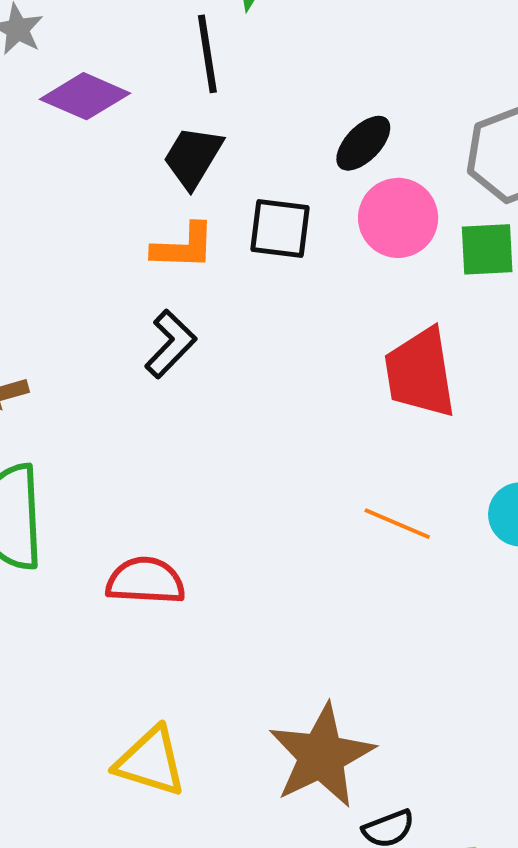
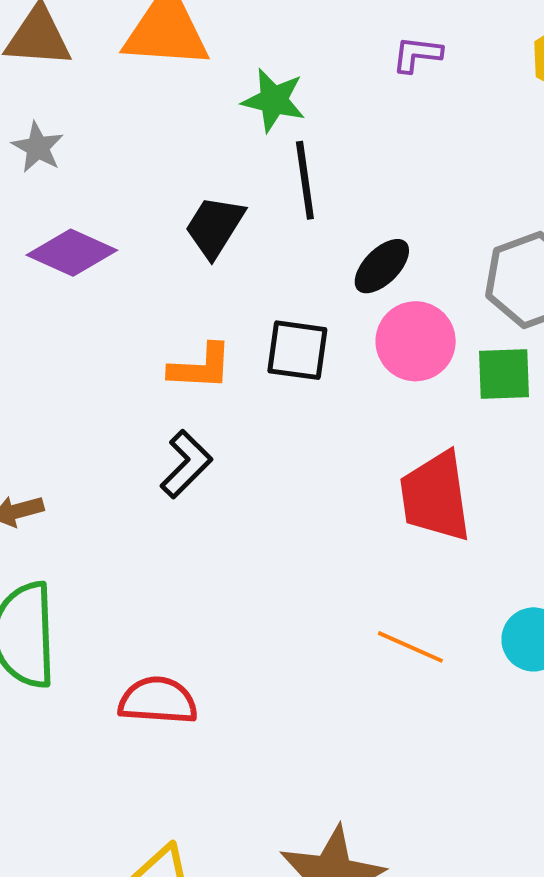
black line: (207, 54) -> (305, 180), moved
purple diamond: (85, 96) -> (72, 253), moved
black trapezoid: (193, 157) -> (215, 227), moved

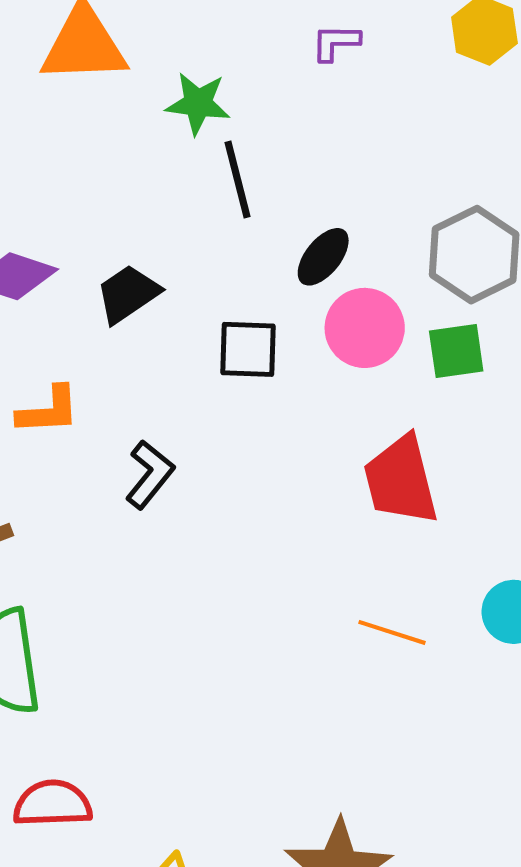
black trapezoid: (215, 227) -> (128, 294), moved, turned 30
orange L-shape: (201, 367) -> (48, 411), moved
red semicircle: (158, 701) -> (53, 804), moved

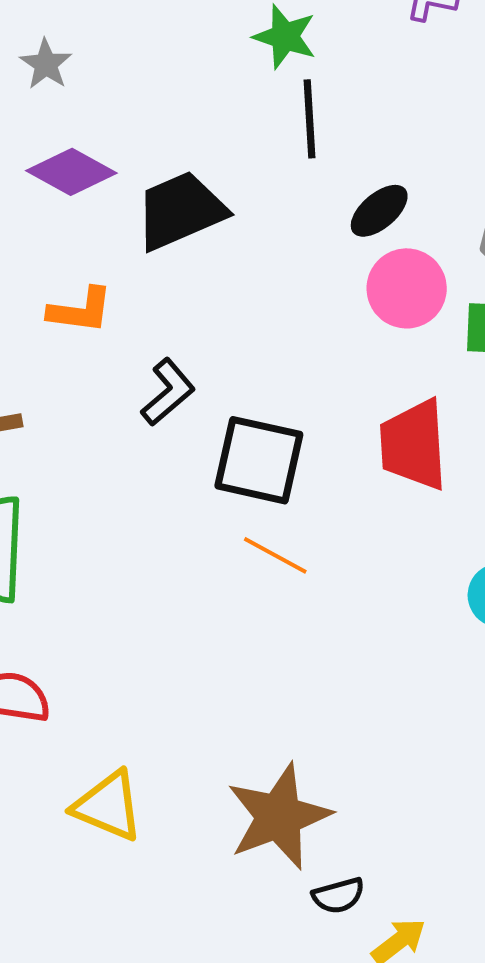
black trapezoid: (128, 294) -> (180, 211), size x1.4
black square: (248, 349) -> (259, 460), moved, size x1.4
orange line: (392, 632) -> (275, 555), moved

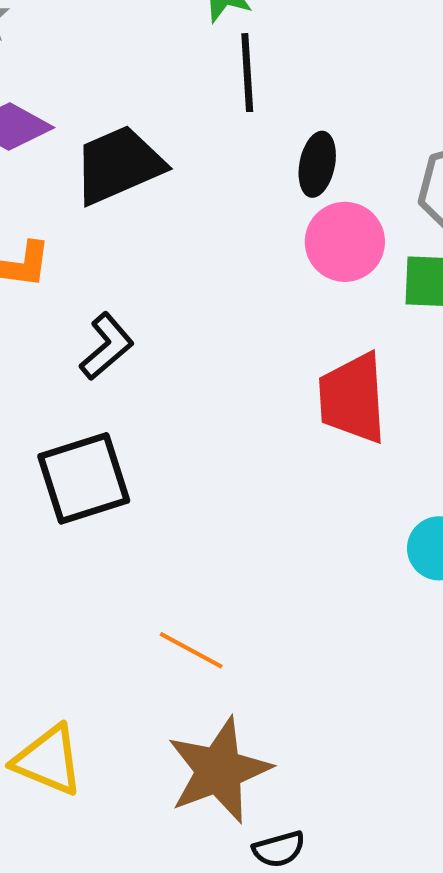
black ellipse: (379, 211) -> (317, 164), turned -38
black square: (259, 460) -> (84, 478), moved, turned -30
orange line: (275, 555) -> (191, 650), moved

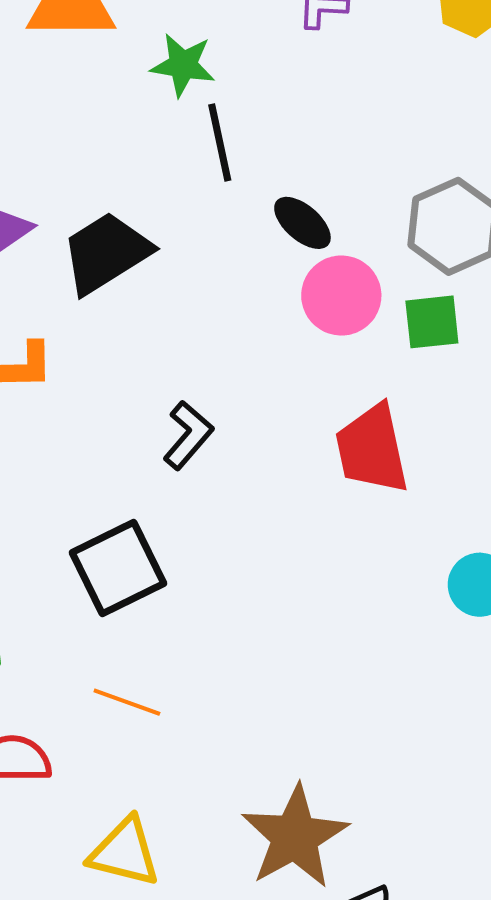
black ellipse: (317, 164) -> (302, 223), turned -52
black L-shape: (107, 346) -> (188, 435), moved
orange line: (191, 650) -> (127, 702), moved

